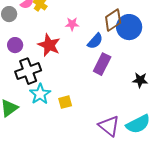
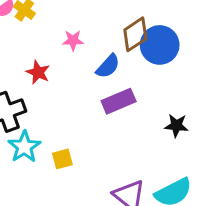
red star: (49, 45) -> (38, 72), size x0.7
purple rectangle: (102, 64) -> (119, 101), turned 40

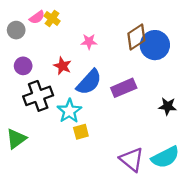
blue semicircle: (108, 66) -> (89, 82), moved, size x1.4
cyan star: (24, 147) -> (69, 111), moved

